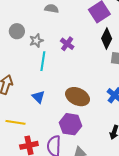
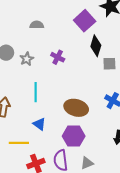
cyan line: (43, 61) -> (36, 92), moved
blue triangle: (38, 97) -> (39, 124), moved

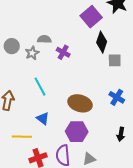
gray semicircle: (37, 25) -> (44, 39), moved
cyan line: (36, 92) -> (40, 87), turned -30

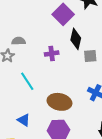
purple cross: (63, 52) -> (52, 53), moved, turned -32
cyan line: (40, 87) -> (27, 81), moved

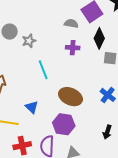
gray semicircle: (19, 41) -> (71, 23), moved

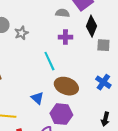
cyan line: (43, 70) -> (49, 61), moved
blue triangle: (32, 107) -> (37, 98), moved

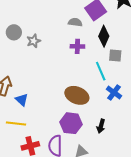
cyan line: (49, 61) -> (101, 71), moved
blue triangle: (37, 98) -> (22, 100), moved
black arrow: (105, 119) -> (101, 126), moved

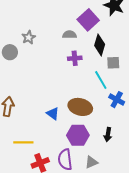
gray star: (34, 41) -> (29, 37), moved
blue triangle: (22, 100) -> (53, 114), moved

